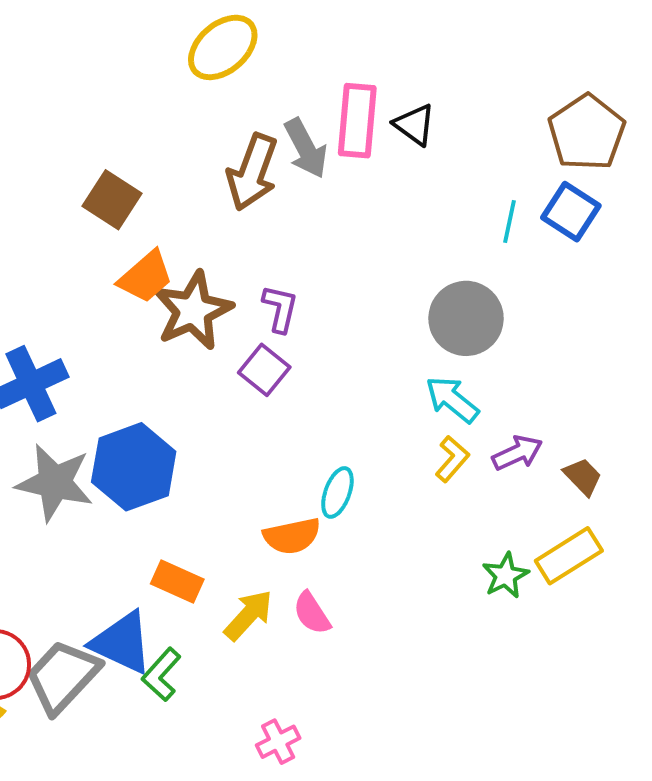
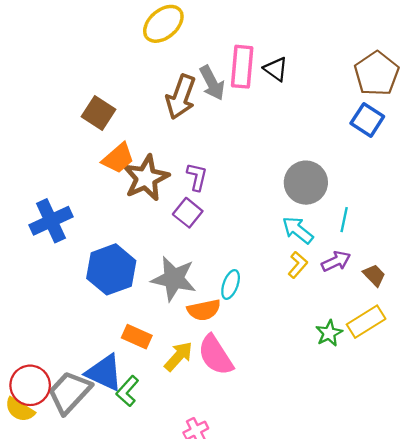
cyan line: (510, 222) -> (344, 220), moved
gray star: (55, 483) -> (174, 279), moved
pink semicircle: (312, 613) -> (215, 355), size x1.6

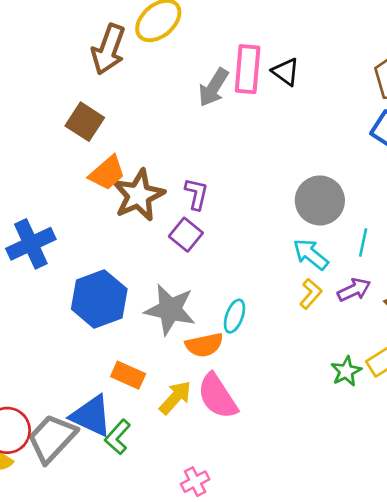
gray arrow: (212, 83) -> (213, 88), turned 60
brown arrow: (181, 97) -> (108, 49), moved

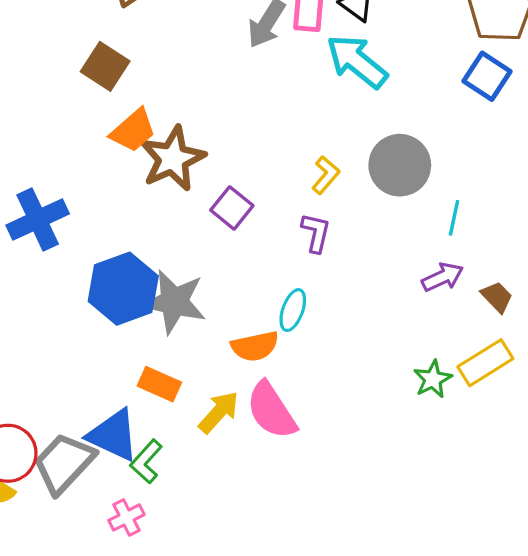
purple L-shape: (196, 194) -> (316, 233), moved
cyan arrow: (311, 254) -> (357, 61), moved, size x1.4
yellow L-shape: (311, 294) -> (326, 175), moved
gray star: (170, 310) -> (174, 302), moved
pink cross: (195, 482) -> (126, 517), moved

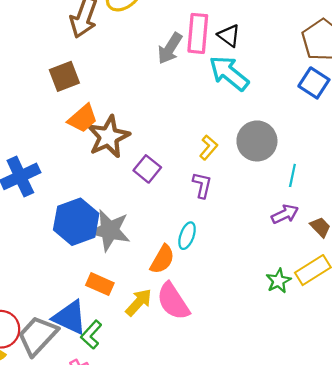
brown square: (105, 66) -> (64, 76), turned 36
orange semicircle: (255, 346) -> (162, 259), turned -48

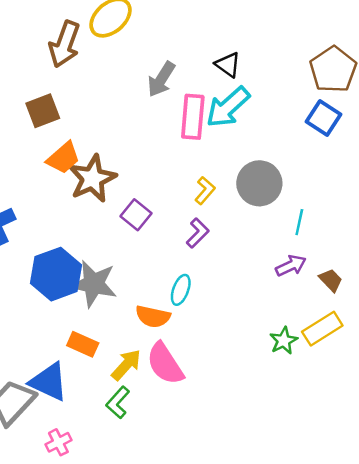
pink rectangle: (198, 33) -> (193, 117), moved
cyan arrow: (229, 73) -> (228, 107), turned -81
purple L-shape: (202, 185) -> (198, 233), turned 32
orange semicircle: (162, 259) -> (153, 316), turned 72
green L-shape: (91, 335) -> (118, 402), moved

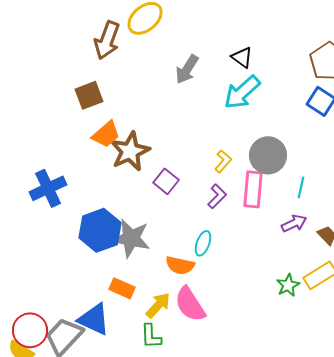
pink rectangle: (193, 117) -> (253, 189), moved
green L-shape: (118, 402) -> (151, 336), turned -44

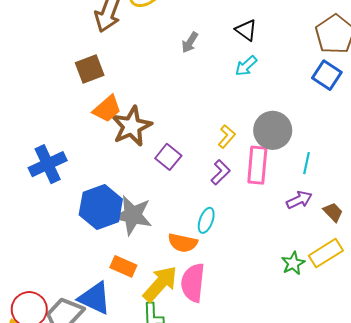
gray arrow: (187, 69) -> (190, 42), size x0.7
cyan arrow: (242, 92) -> (246, 66), size x0.6
pink semicircle: (190, 304) -> (193, 283), turned 39
yellow arrow: (158, 305) -> (160, 284), size x1.4

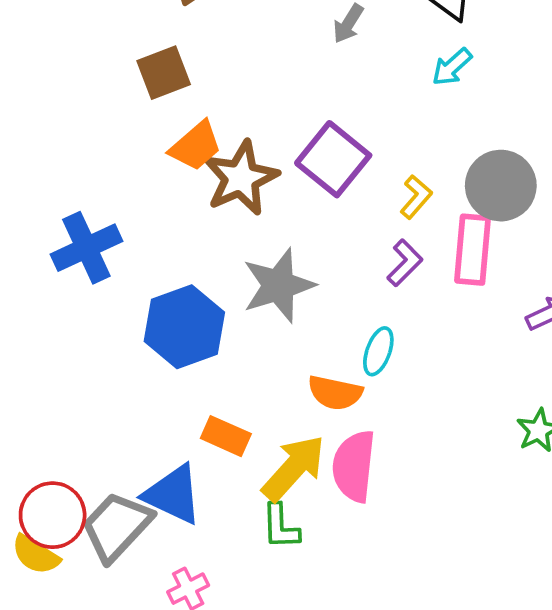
purple square: (168, 157) -> (333, 159), moved, size x1.5
gray star: (133, 215) -> (279, 285), moved, turned -30

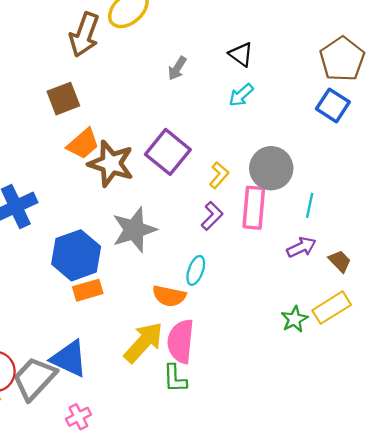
brown star: (241, 178) -> (111, 164), turned -30
orange rectangle: (226, 436) -> (88, 290), moved, turned -40
green L-shape: (280, 526) -> (175, 378), moved

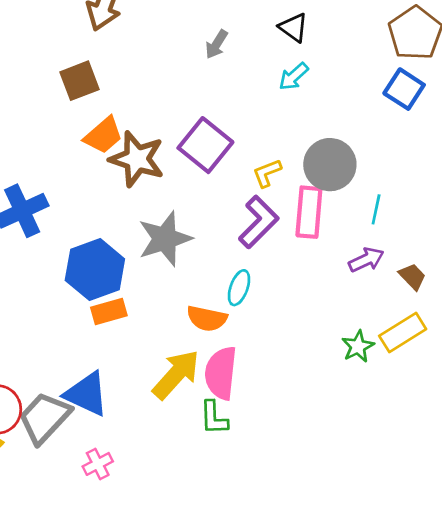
yellow L-shape: (219, 175) -> (267, 173), turned -152
purple L-shape: (212, 216) -> (259, 222), size x1.5

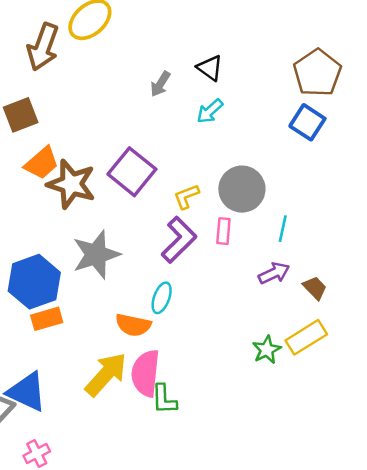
gray arrow: (217, 44) -> (160, 84), moved
pink rectangle: (309, 212) -> (223, 231), size x0.6
green L-shape: (214, 418) -> (164, 399), moved

